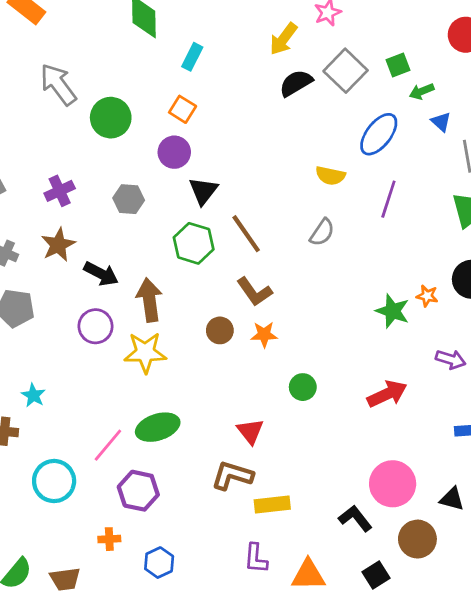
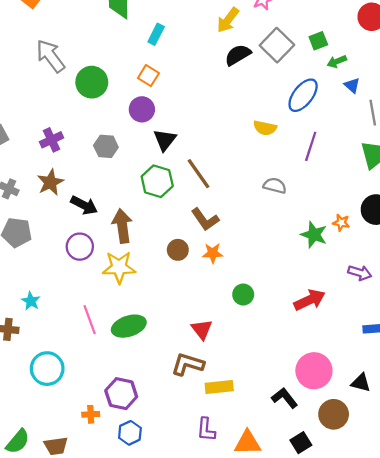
gray semicircle: (322, 232) -> (275, 186), moved, turned -110
pink line: (108, 445) -> (90, 320), moved, turned -60
purple hexagon: (138, 491) -> (121, 394), moved

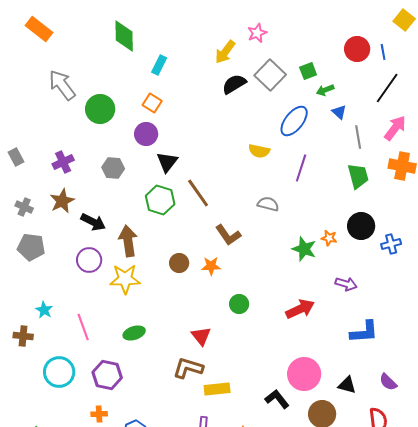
brown L-shape: (205, 219) -> (228, 235), moved
pink line: (90, 320) -> (83, 327), moved
green ellipse: (129, 326) -> (134, 333), size x0.7
purple hexagon: (121, 394) -> (107, 375), moved

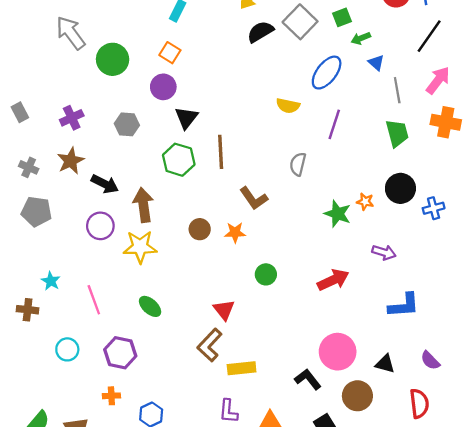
brown line: (198, 193) -> (221, 152), turned 32
gray semicircle: (268, 204) -> (298, 164), turned -90
green ellipse: (134, 333) -> (150, 306), turned 60
brown L-shape: (188, 368) -> (210, 345), turned -64
cyan circle: (59, 372) -> (67, 349), size x0.7

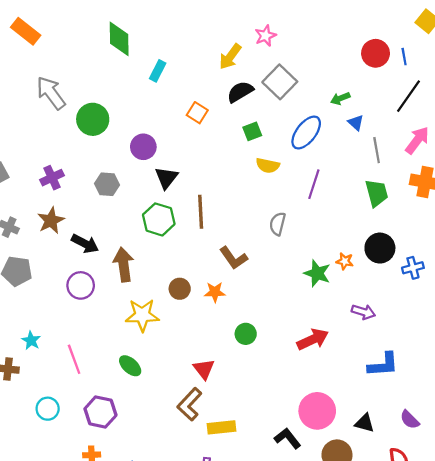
green square: (342, 17) -> (252, 131), moved
orange square: (170, 53) -> (197, 113), moved
yellow star: (140, 247) -> (142, 315), moved

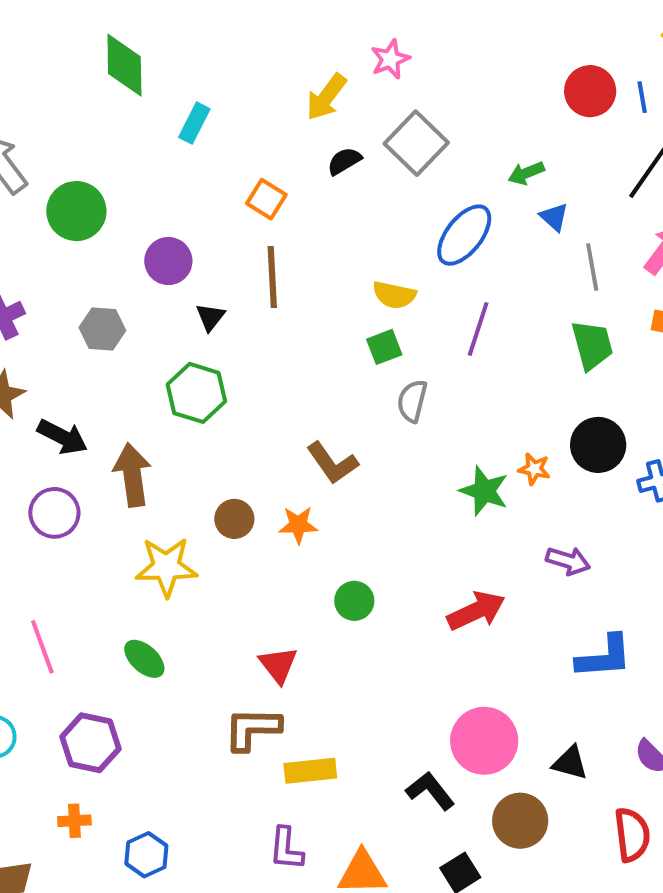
black semicircle: (240, 92) -> (344, 161), size x0.7
green square: (252, 131) -> (384, 347), moved
black triangle: (166, 178) -> (210, 317), size x0.7
brown line: (201, 212) -> (272, 277), moved
brown L-shape: (190, 404) -> (252, 729), turned 48

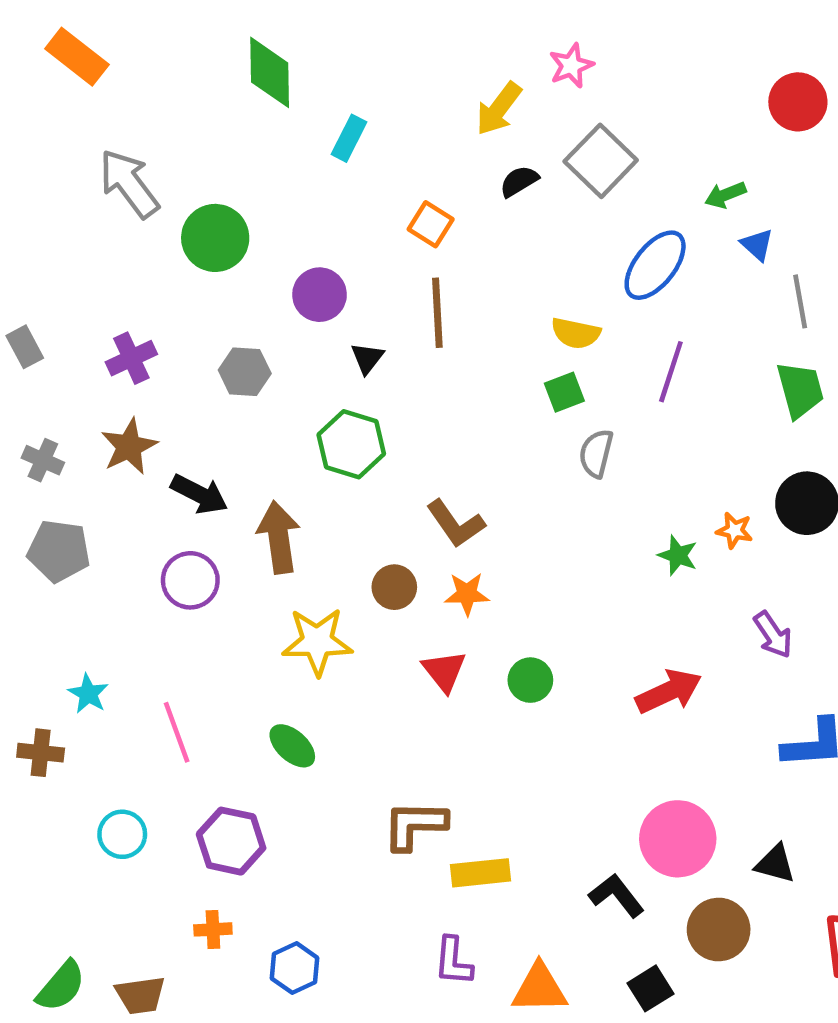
brown L-shape: (332, 463) -> (456, 524), moved
green star: (484, 491) -> (678, 555), size x0.7
purple arrow: (568, 561) -> (773, 635), turned 39
red triangle: (278, 665) -> (444, 671), moved

